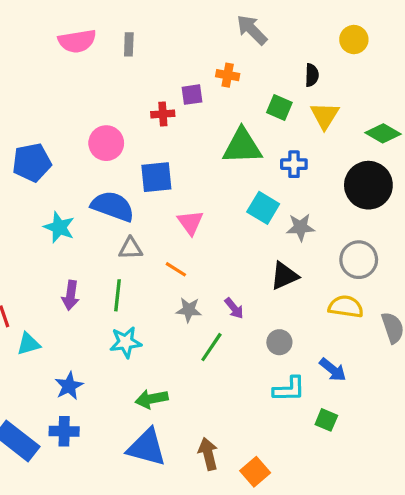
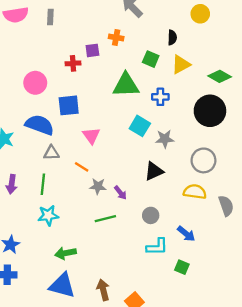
yellow triangle: (325, 116) -> (181, 64), turned 30
gray star: (189, 310) -> (98, 186), moved
green line: (211, 347) -> (105, 219), turned 42

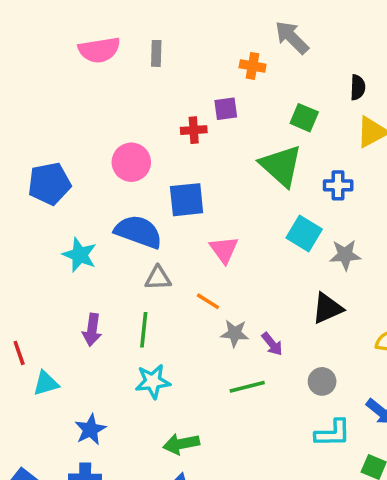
orange cross: (116, 37) -> (253, 66), moved
green square: (151, 59) -> (304, 118), moved
green triangle: (126, 85) -> (281, 166), turned 44

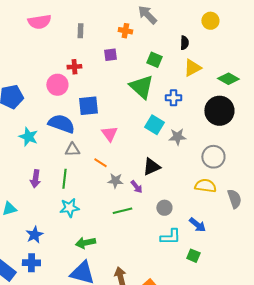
gray rectangle: (156, 53) -> (80, 31), moved
red cross: (194, 130) -> (74, 67), moved
black triangle: (327, 308) -> (151, 167), moved

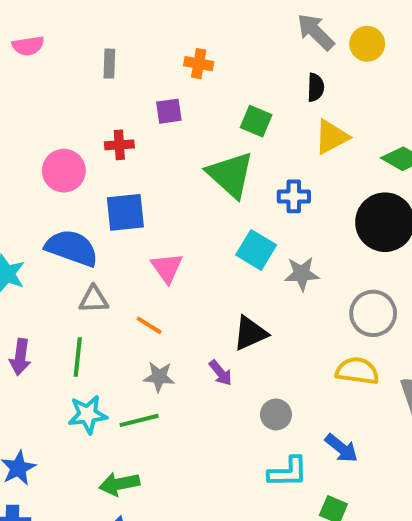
gray arrow: (147, 15) -> (316, 32), moved
pink semicircle: (39, 22) -> (28, 46), size x0.7
red cross: (74, 67) -> (119, 145), moved
gray star: (115, 181) -> (159, 377), moved
green line: (122, 211) -> (139, 420), moved

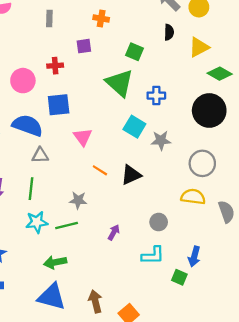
yellow triangle: (331, 137) -> (199, 47), moved
orange line: (149, 325) -> (100, 170), moved
purple arrow: (220, 373) -> (114, 232), moved, turned -112
gray circle: (276, 414) -> (159, 222), moved
blue arrow: (341, 448) -> (194, 257), moved, turned 66

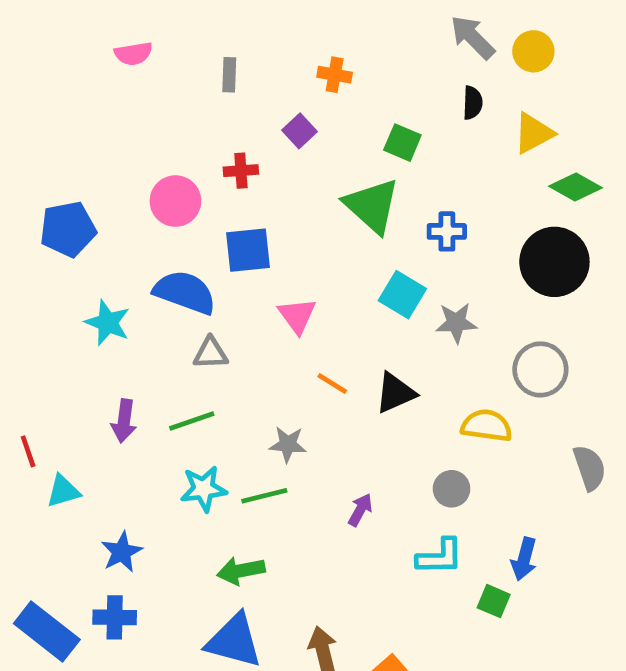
purple square: (84, 46) -> (299, 131), turned -35
green line: (31, 189) -> (192, 421), turned 65
yellow semicircle: (193, 197) -> (487, 426), moved

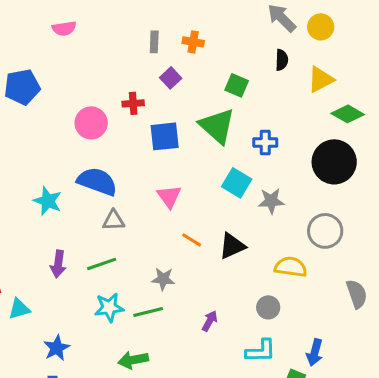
gray rectangle: (229, 75) -> (154, 42), moved
blue pentagon: (68, 229) -> (22, 87), moved
blue square: (248, 250) -> (165, 136), moved

